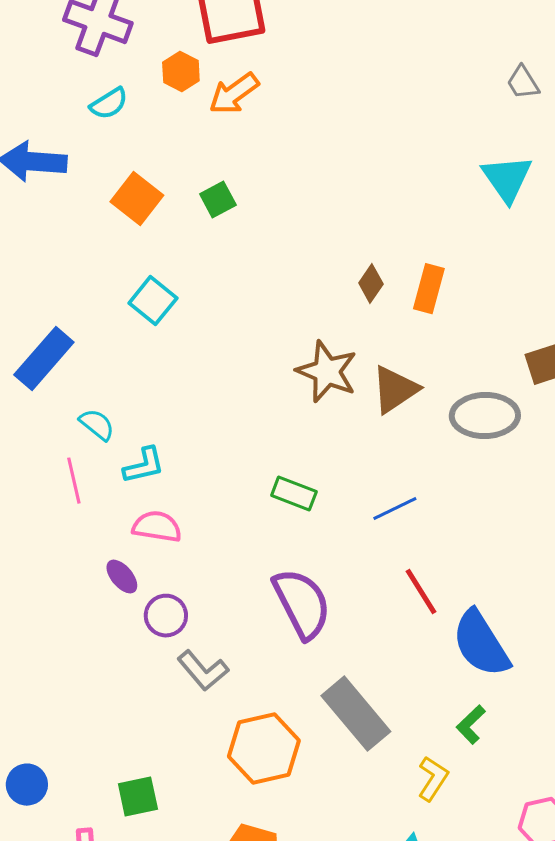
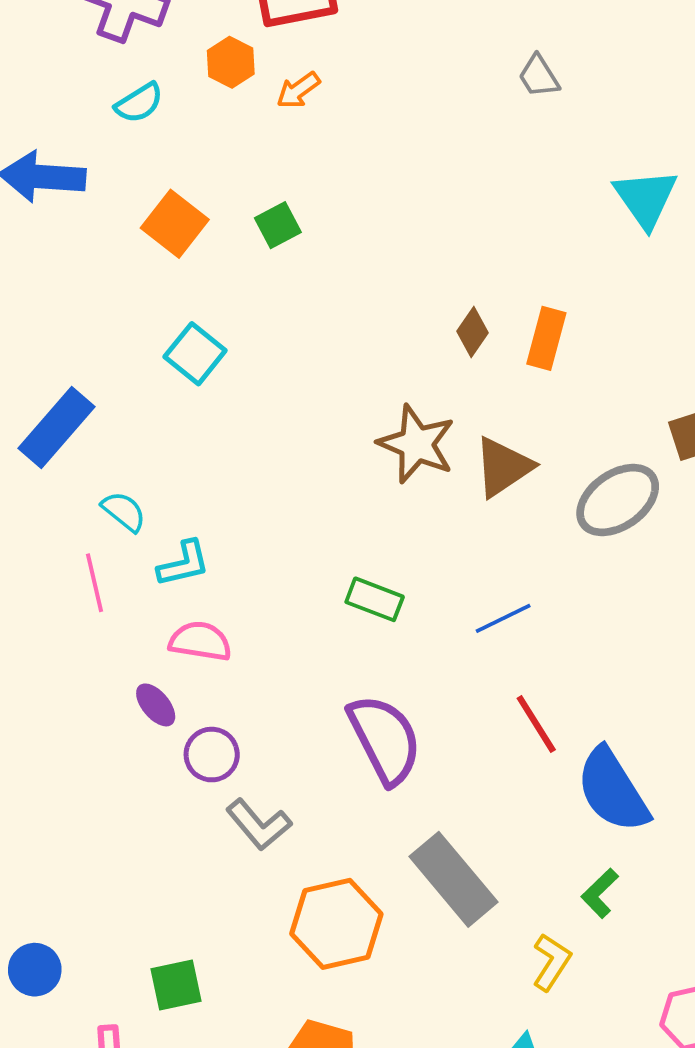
gray trapezoid: (523, 83) -> (539, 76), moved
orange arrow: (234, 94) -> (298, 90), size x0.7
gray ellipse: (485, 416) -> (618, 500), turned -34

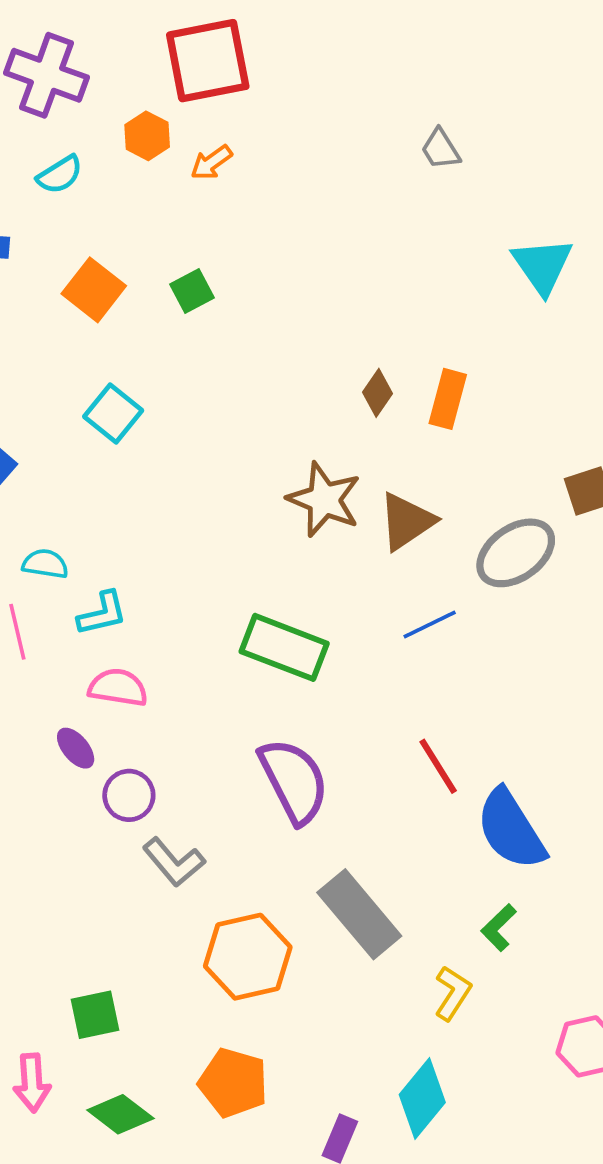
cyan semicircle: (124, 511) -> (45, 564), turned -30
green rectangle: (375, 599) -> (284, 647), size x1.6
blue line: (503, 618) -> (430, 624), moved

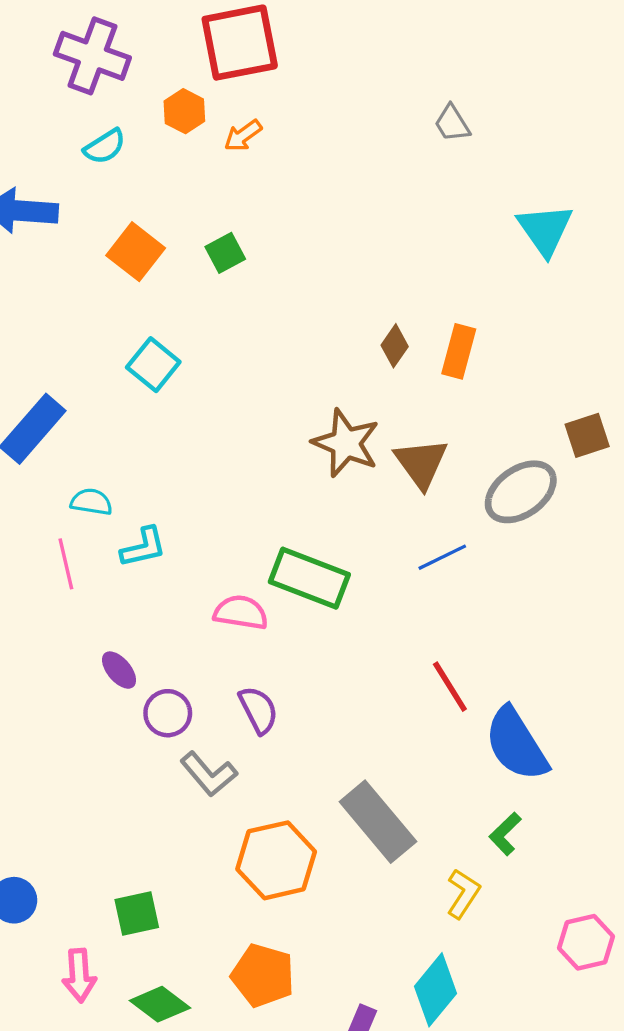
brown triangle: (407, 521) -> (421, 463), turned -32
pink semicircle: (118, 687) -> (241, 612), moved
purple semicircle: (294, 781) -> (258, 710), moved, size x0.6

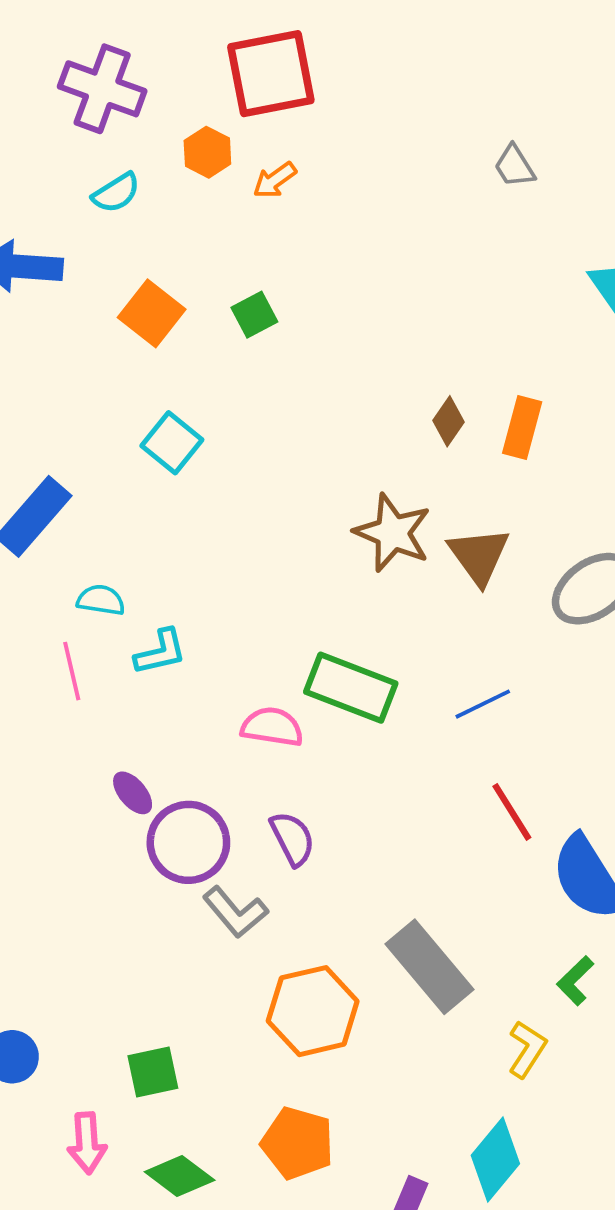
blue line: (442, 557) -> (483, 704), moved
purple circle: (168, 713) -> (188, 842), size x1.5

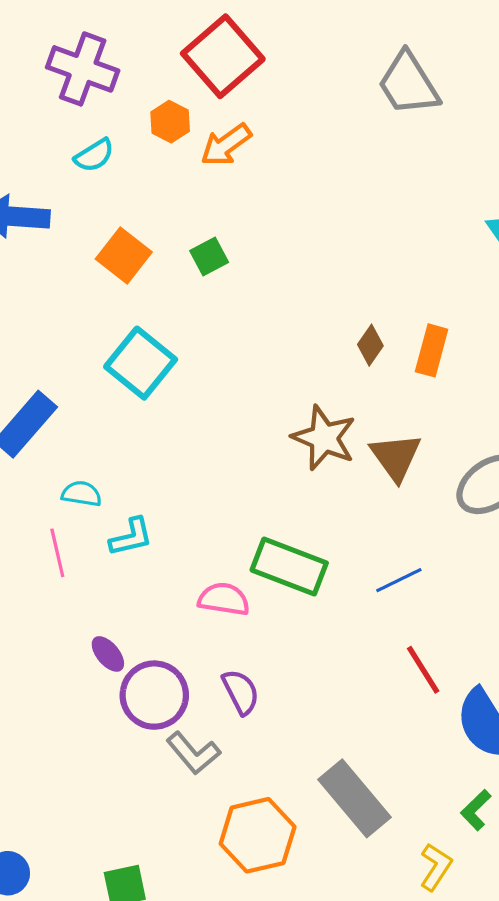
red square: (271, 74) -> (223, 56), turned -30
gray trapezoid: (514, 166) -> (408, 84), moved, size x1.8
orange arrow: (275, 180) -> (226, 145), size x1.4
cyan square: (172, 443) -> (141, 363), size x1.4

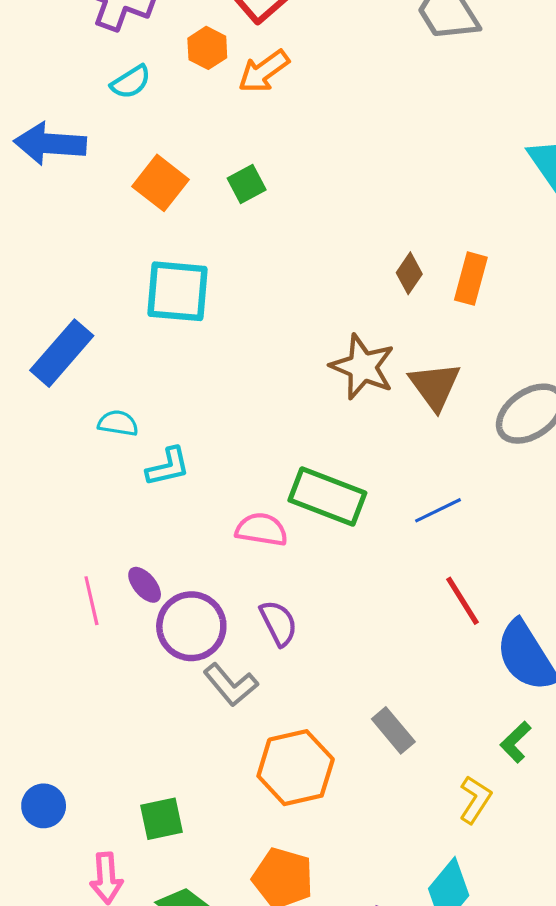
cyan square: (141, 363) -> (178, 291), turned -34
pink line: (57, 553) -> (91, 601), moved
gray rectangle: (355, 798) -> (393, 730), size x0.6

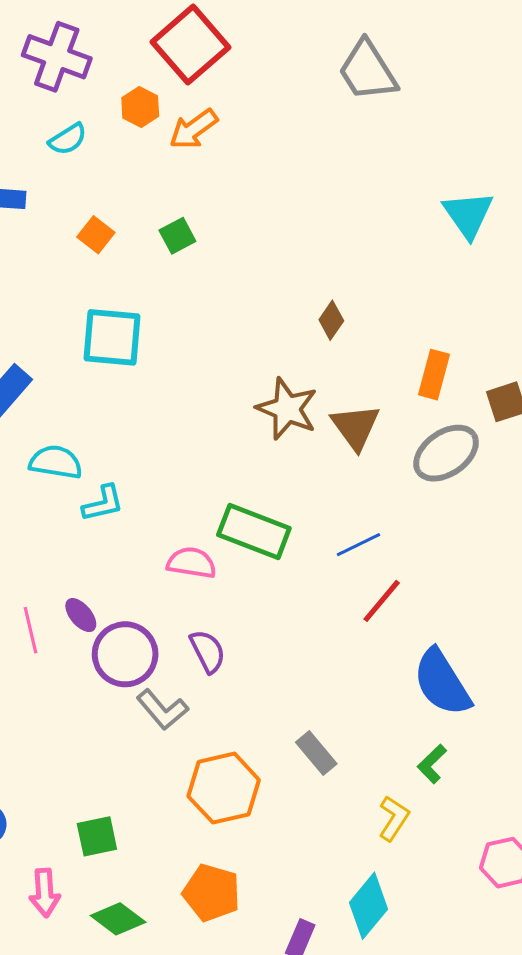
orange square: (161, 183) -> (96, 235), size x0.7
orange rectangle: (471, 279) -> (434, 375), moved
cyan semicircle: (118, 423) -> (56, 462), size x1.4
red line: (462, 601) -> (382, 601), moved, turned 72

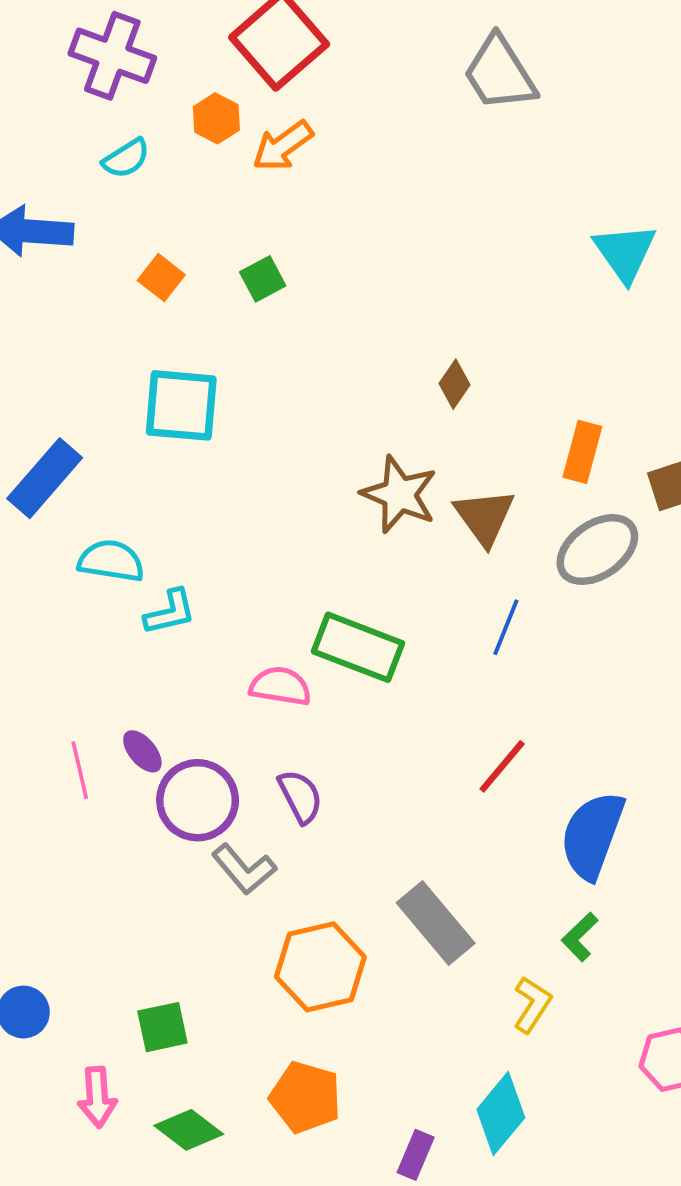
blue line: (359, 545) -> (506, 627), moved, turned -42
red line: (382, 601) -> (502, 766), moved
blue semicircle: (442, 682) -> (592, 835), turned 52
gray rectangle: (316, 753) -> (436, 923), size x1.5

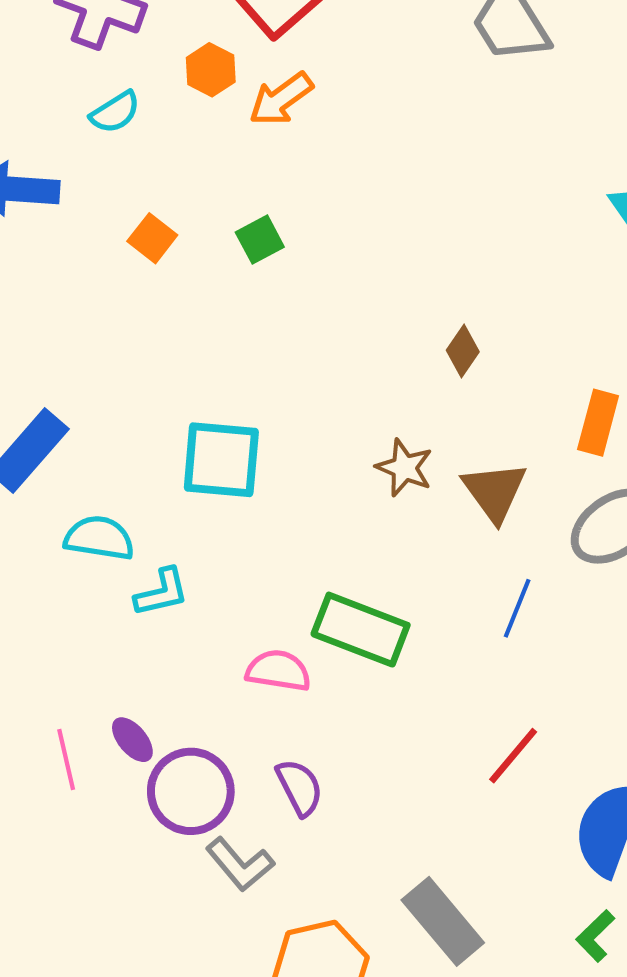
cyan square: (181, 405) -> (221, 460), moved
brown star: (399, 494) -> (404, 468), size x0.7

